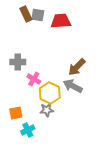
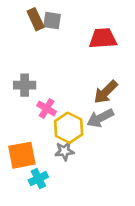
red trapezoid: (61, 21) -> (103, 38), moved
gray arrow: (73, 86) -> (100, 118), turned -54
orange square: (16, 113) -> (22, 155), size x1.5

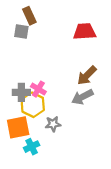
gray square: (52, 21) -> (21, 31), moved
gray cross: (25, 85) -> (21, 92), moved
yellow hexagon: (69, 128) -> (33, 105), moved

